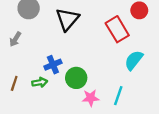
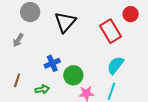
cyan semicircle: (134, 60) -> (115, 65), moved
green arrow: (40, 82) -> (42, 89), moved

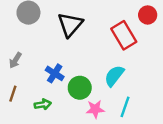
gray arrow: (18, 40) -> (15, 60), moved
blue cross: (52, 63) -> (55, 73), turned -35
cyan semicircle: (115, 65) -> (114, 76), moved

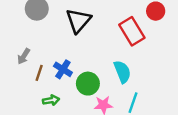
cyan semicircle: (114, 76) -> (122, 72), turned 120
brown line: (13, 94) -> (39, 73), moved

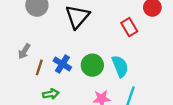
red rectangle: (132, 31) -> (129, 27), size x0.7
green circle: (88, 84) -> (92, 65), moved

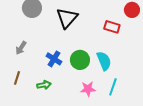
red rectangle: (129, 27) -> (112, 27), turned -42
brown line: (39, 67) -> (17, 78), moved

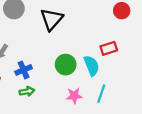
red rectangle: (112, 27) -> (109, 48), moved, turned -35
blue cross: (54, 59) -> (24, 70), moved, turned 35

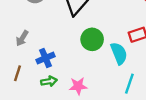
green circle: (66, 65) -> (92, 39), moved
pink star: (74, 96) -> (78, 86), moved

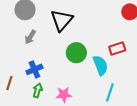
gray arrow: (22, 38) -> (30, 37), moved
green arrow: (49, 81) -> (38, 90), turned -64

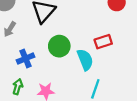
blue cross: (34, 69) -> (26, 59), moved

